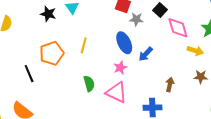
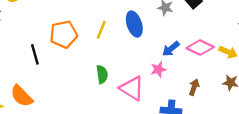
pink diamond: (178, 28) -> (200, 48), moved, turned -55
blue ellipse: (124, 43) -> (134, 24), moved
pink star: (120, 68) -> (158, 69), moved

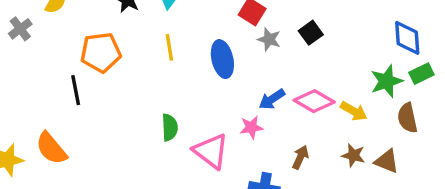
yellow line: (101, 30) -> (169, 47), moved, turned -36
orange pentagon: (64, 34) -> (101, 52), moved

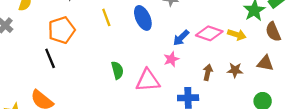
pink triangle: (211, 151) -> (148, 80), turned -30
brown star: (353, 155) -> (235, 70), moved

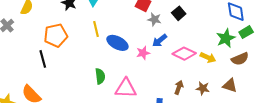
blue ellipse: (143, 18) -> (117, 43), moved, turned -45
brown semicircle: (273, 32) -> (240, 59), turned -96
blue arrow: (181, 38) -> (160, 41), moved
pink star: (171, 59) -> (143, 53), moved

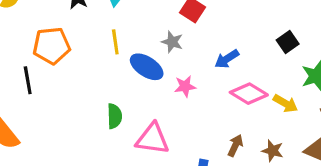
black square: (179, 13) -> (288, 42), moved
gray star: (154, 19) -> (172, 42), moved
blue arrow: (160, 41) -> (227, 59), moved

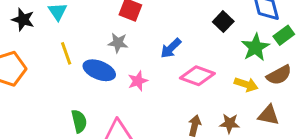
yellow arrow: (285, 103) -> (246, 84), moved

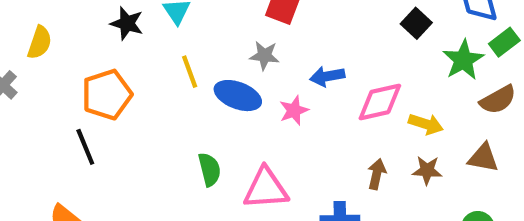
blue arrow: (171, 48) -> (327, 76), moved, turned 35
pink diamond: (197, 76) -> (380, 102), turned -32
yellow arrow: (246, 84) -> (426, 124), moved

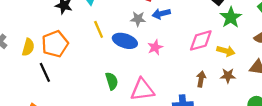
yellow semicircle: (40, 42) -> (28, 47), moved
green star: (463, 60) -> (231, 17), moved
blue arrow: (327, 76) -> (161, 14), moved

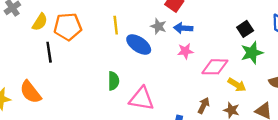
pink star: (155, 47) -> (185, 51), moved

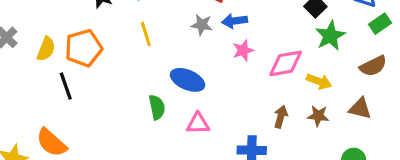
blue ellipse: (139, 45) -> (188, 80), moved
pink triangle: (142, 99) -> (198, 123), size x0.7

